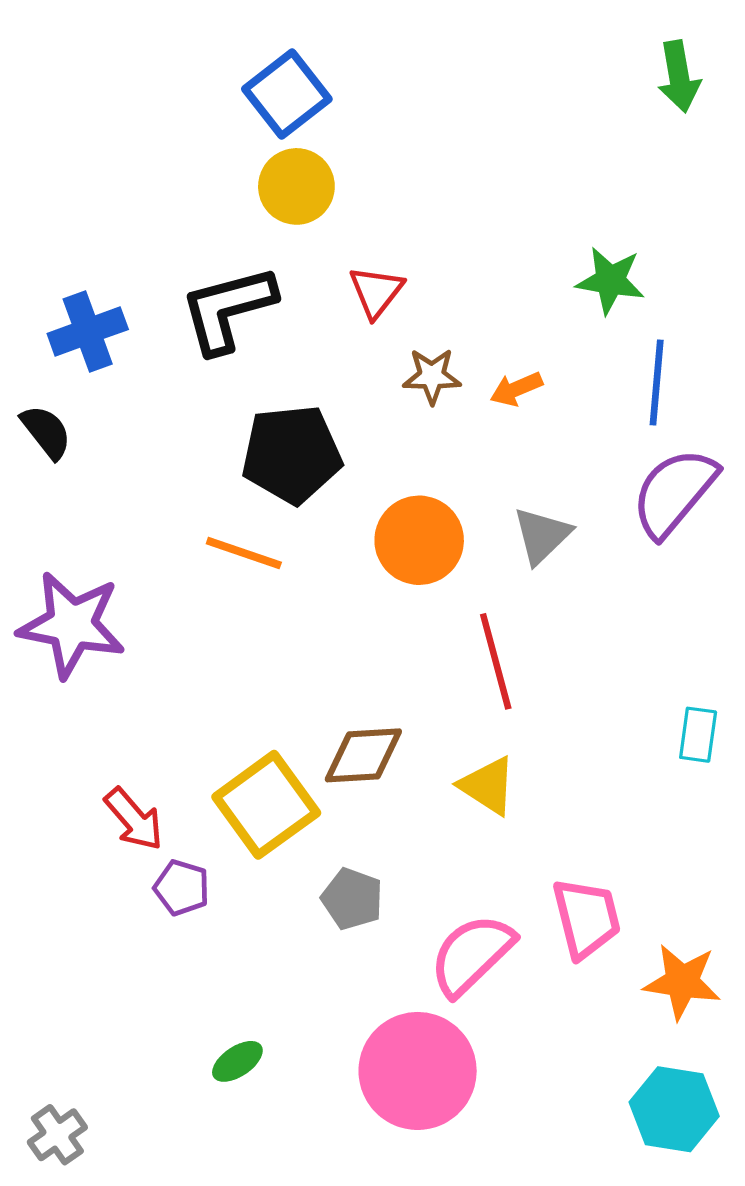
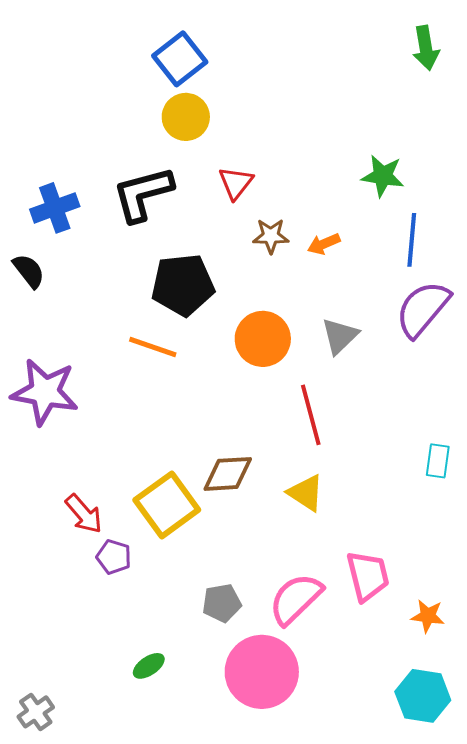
gray pentagon: (352, 899) -> (222, 603), moved, turned -30
orange star: (682, 982) -> (428, 616), size x0.7

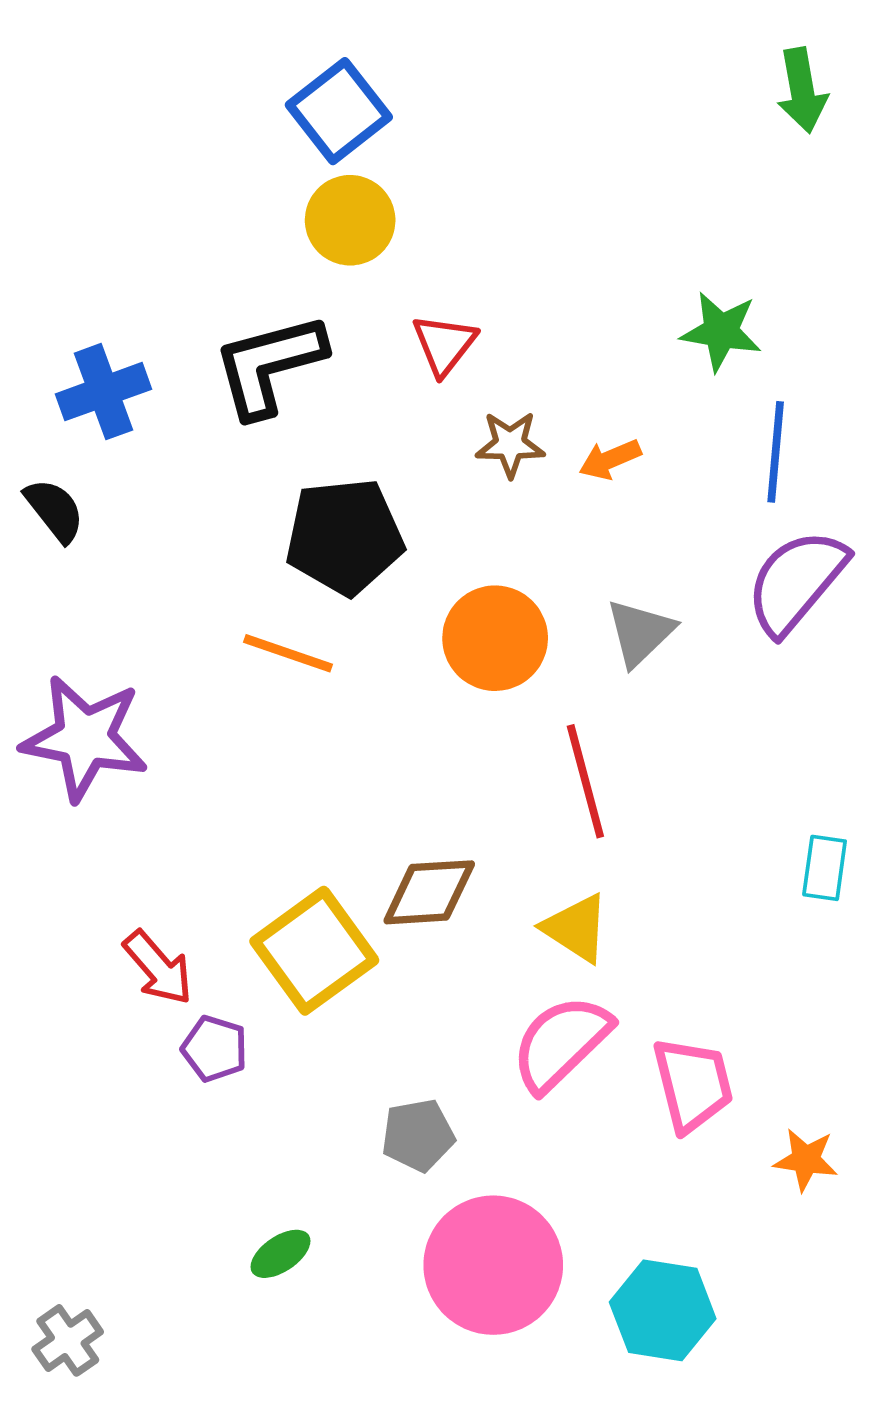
pink semicircle: (296, 599) -> (561, 1043), moved
cyan hexagon: (423, 696) -> (663, 1310), moved

